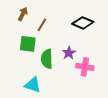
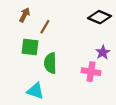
black diamond: (83, 23) -> (100, 17), moved
purple star: (69, 53) -> (103, 52), moved

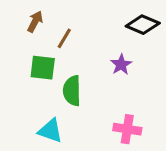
purple star: (103, 52) -> (121, 65), moved
pink cross: (91, 72) -> (127, 129), moved

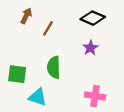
black diamond: (143, 25) -> (93, 18), moved
green square: (43, 68) -> (17, 74), moved

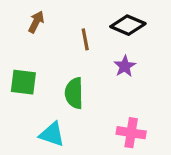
brown line: (48, 28) -> (85, 39), moved, turned -42
green square: (17, 74) -> (23, 82), moved

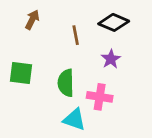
pink cross: (131, 133) -> (100, 97), moved
cyan triangle: (52, 134) -> (74, 119), moved

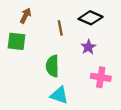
green square: (21, 73) -> (17, 41), moved
pink cross: (100, 97) -> (101, 77), moved

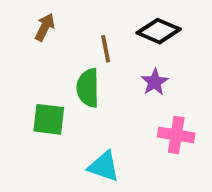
green square: (17, 41) -> (49, 119), moved
green semicircle: (52, 66) -> (88, 88), moved

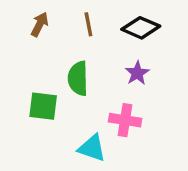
brown line: (106, 49) -> (88, 24), moved
pink cross: (176, 135) -> (125, 120), moved

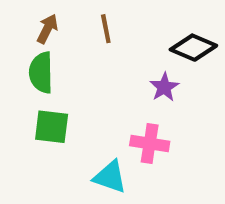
black diamond: (141, 28) -> (193, 48), moved
green semicircle: (78, 78) -> (41, 73), moved

